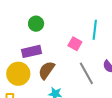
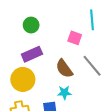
brown semicircle: (47, 70) -> (64, 69), moved, turned -60

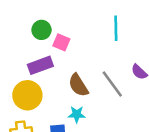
pink square: (75, 38) -> (61, 42), moved

